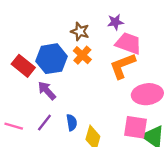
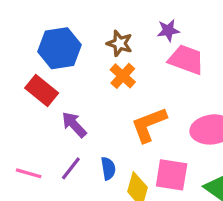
blue hexagon: (52, 59) -> (59, 48), moved
orange L-shape: (123, 66) -> (149, 125), moved
pink square: (136, 127) -> (172, 175), moved

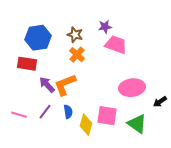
red rectangle: (42, 90) -> (27, 64), turned -30
orange L-shape: (149, 125) -> (65, 85), moved

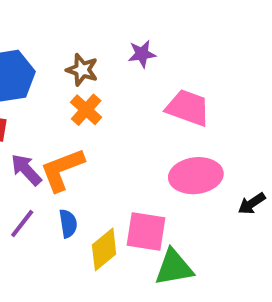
pink trapezoid: (116, 45) -> (188, 108), moved
green triangle: (137, 124) -> (174, 267), moved, turned -45
yellow diamond: (86, 125) -> (104, 249), turned 35

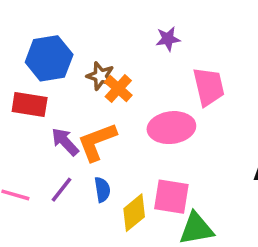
brown star: (82, 70) -> (101, 76), moved
pink trapezoid: (188, 108) -> (209, 87), turned 57
pink ellipse: (196, 176) -> (171, 128), moved

